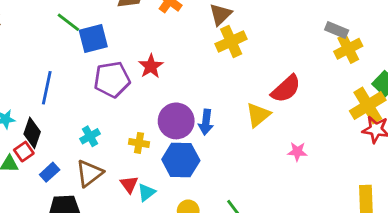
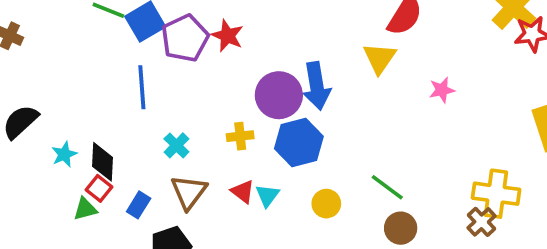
purple pentagon: (112, 79) -> (185, 38), moved
blue line: (47, 88) -> (142, 87), moved
blue arrow: (206, 122) -> (317, 86), size x1.4

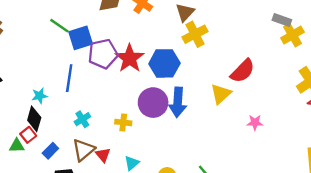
red star: (227, 36) -> (130, 58), size x1.4
blue hexagon: (299, 142) -> (164, 63), moved
cyan star: (64, 154) -> (40, 96), moved
red triangle: (243, 192) -> (103, 155), moved

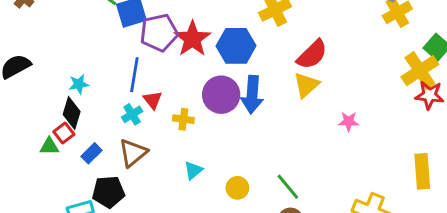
red semicircle: (243, 71) -> (312, 55), moved
blue line: (69, 78) -> (134, 75), moved
red triangle: (103, 155) -> (153, 100), moved

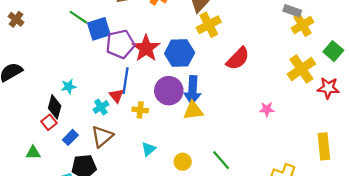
yellow cross: (420, 71) -> (301, 69), moved
blue line: (134, 75) -> (125, 81), moved
cyan star: (79, 84) -> (69, 87), moved
yellow triangle: (306, 85) -> (193, 111), moved, turned 35
green triangle: (49, 146) -> (33, 153), moved

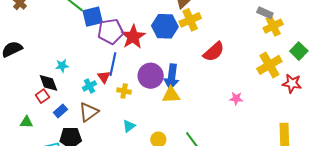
blue hexagon: (180, 53) -> (165, 26), moved
black diamond: (55, 107) -> (48, 83), turned -40

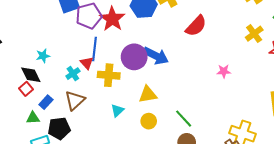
yellow cross: (269, 65) -> (254, 34), size x0.7
blue arrow: (172, 77) -> (156, 56), turned -65
yellow cross: (124, 91) -> (109, 75), size x1.5
yellow triangle: (171, 95) -> (148, 94), moved
green triangle: (26, 122) -> (33, 118), moved

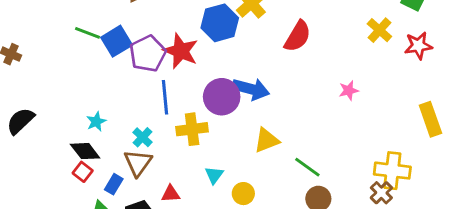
red triangle: (87, 63) -> (171, 194), moved, turned -40
yellow triangle: (148, 94) -> (267, 140), moved
brown triangle: (75, 100) -> (138, 163), moved
yellow circle: (149, 121) -> (243, 194), moved

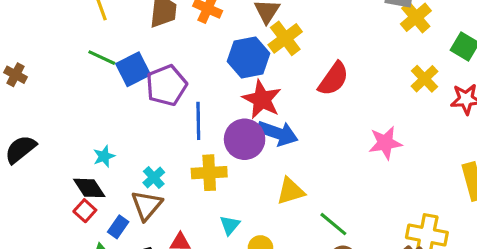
red star: (181, 51) -> (262, 99), moved
pink star: (349, 90) -> (385, 143), size x1.5
blue line: (165, 97) -> (198, 121), moved

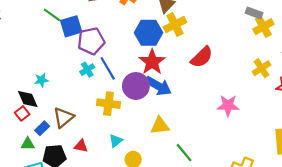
blue line: (198, 121) -> (108, 68), turned -40
cyan cross: (154, 178) -> (87, 70), moved

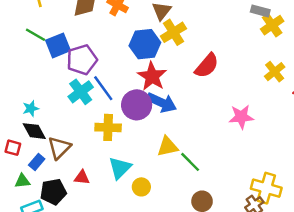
cyan cross: (87, 70) -> (81, 92), size x1.5
black diamond: (28, 99) -> (34, 131), moved
red square: (22, 113) -> (13, 148), turned -32
cyan triangle: (116, 141) -> (120, 168), size x1.5
green line: (184, 153) -> (190, 162), moved

